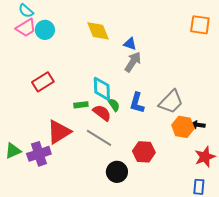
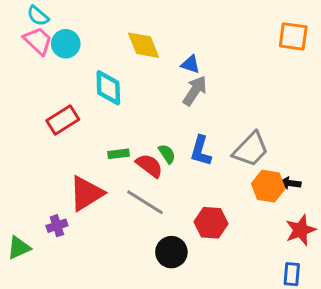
pink trapezoid: (26, 28) -> (38, 41), turned -105
cyan diamond: (102, 89) -> (108, 88), moved
green triangle: (13, 151) -> (19, 248), moved
purple cross: (39, 154) -> (57, 226), size x0.6

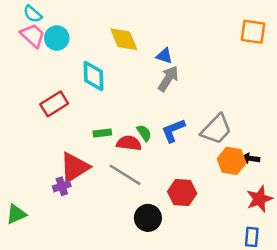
blue L-shape: (201, 151) -> (173, 130), turned 52
red semicircle: (149, 166) -> (129, 143), turned -30
purple cross: (57, 226) -> (62, 186), moved

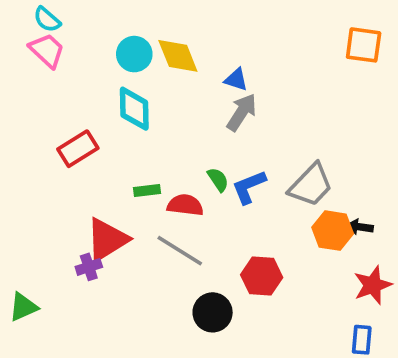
cyan circle: (57, 38) -> (134, 54), moved
green semicircle: (144, 133) -> (218, 180), moved

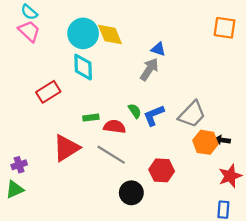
cyan circle: (134, 54) -> (83, 33), size x1.4
blue triangle: (236, 80) -> (158, 49), moved
purple cross: (89, 267) -> (19, 165), moved

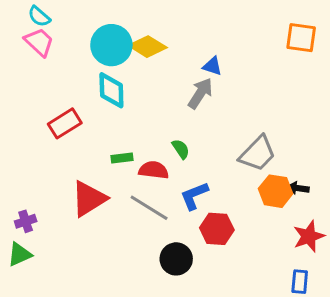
yellow diamond: (110, 35) -> (148, 47), turned -36
blue L-shape: (154, 115) -> (194, 196), moved

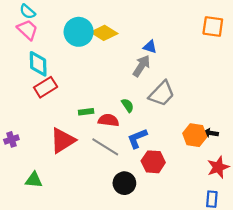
cyan diamond: (111, 90) -> (38, 64), moved
gray trapezoid: (258, 154) -> (162, 94), moved
purple cross: (26, 221) -> (11, 139), moved
green triangle: (20, 254) -> (34, 180), moved, turned 30

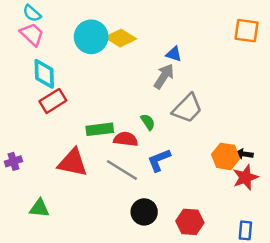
green rectangle: (86, 112) -> (100, 129), size x1.5
red triangle: (63, 141) -> (73, 163), turned 44
red hexagon: (153, 162) -> (190, 222), moved
red star: (218, 167) -> (245, 177), moved

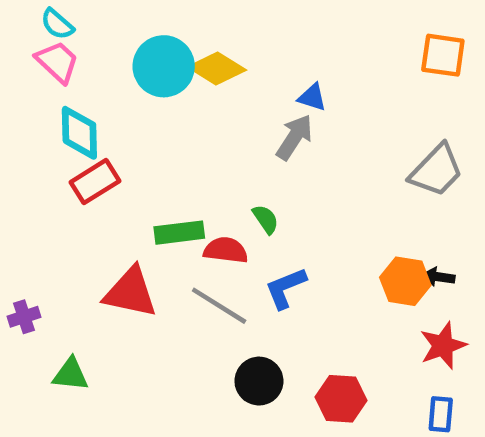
gray trapezoid: (187, 108) -> (436, 170), moved
purple cross: (13, 161) -> (24, 317), moved
red star: (245, 177) -> (443, 346), moved

